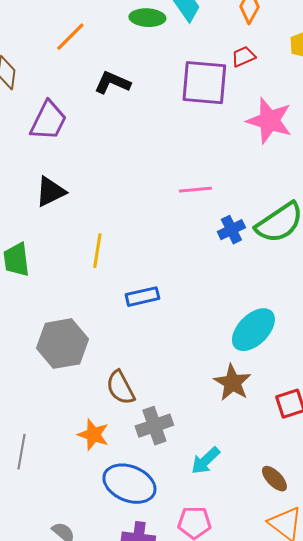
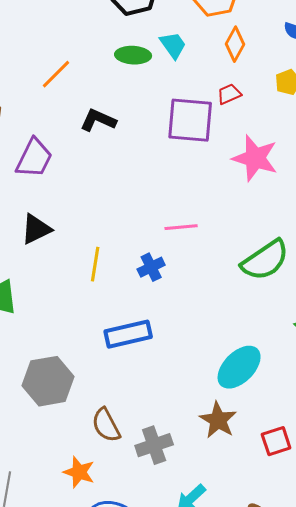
blue cross: (231, 230) -> (151, 267), moved
yellow line: (97, 251) -> (95, 264), moved
blue rectangle: (142, 297) -> (128, 334), size x1.4
gray cross: (154, 426) -> (154, 445), moved

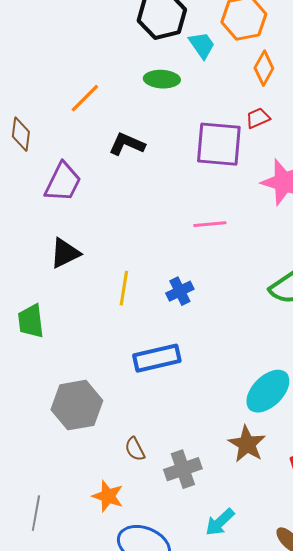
cyan trapezoid: (173, 45) -> (202, 45), moved
pink line: (181, 227) -> (210, 224), moved
brown semicircle: (106, 425) -> (135, 449), size x0.7

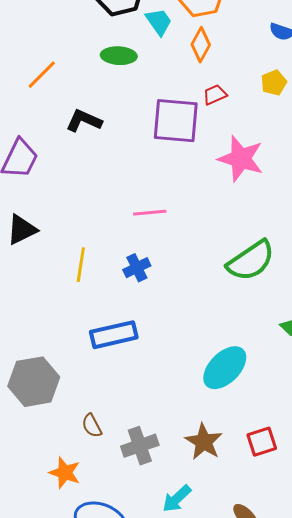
orange diamond: (264, 68) -> (201, 45), moved
pink line: (210, 224) -> (150, 213), moved
brown star: (247, 444) -> (204, 442), moved

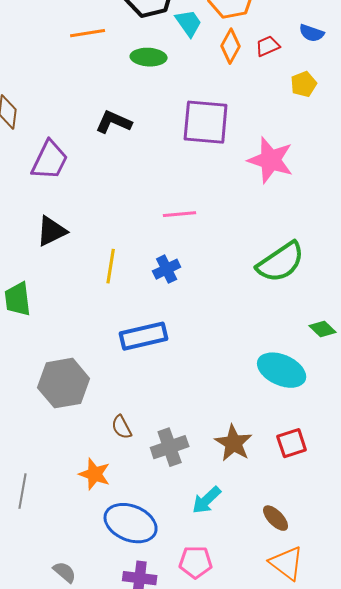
orange line: (42, 75) -> (88, 33), moved, turned 36
red trapezoid: (215, 95) -> (268, 46), moved
cyan ellipse: (225, 368) -> (282, 370), moved, turned 69

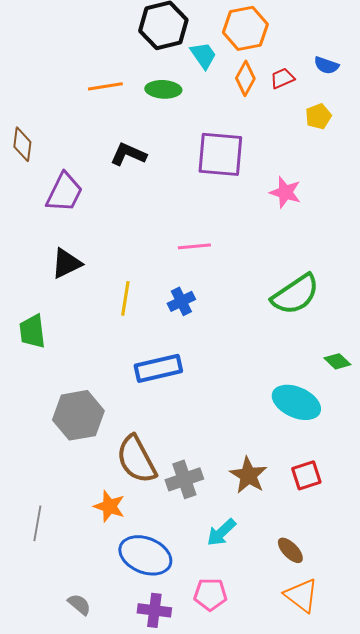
orange line: (88, 33) -> (105, 86), moved
pink star: (271, 160) -> (285, 192), size x0.7
brown semicircle: (122, 427) -> (136, 459), size x2.0

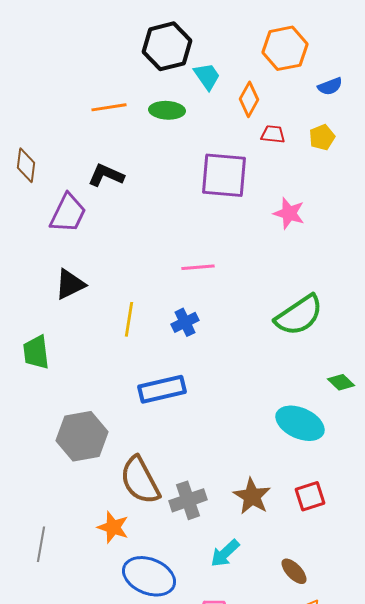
orange hexagon: (245, 28) -> (285, 48), moved
blue semicircle: (326, 65) -> (330, 86), turned -40
red trapezoid: (282, 78) -> (273, 134), moved, turned 30
black L-shape: (128, 154) -> (106, 175), moved

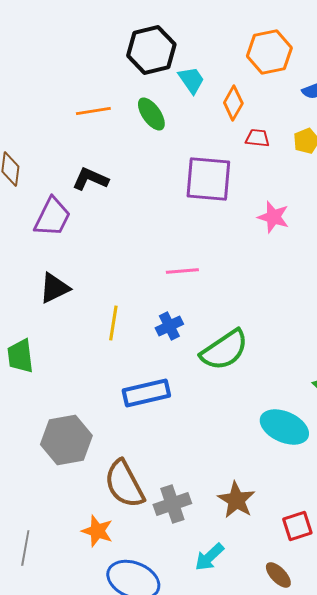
green ellipse: (167, 110) -> (151, 114), turned 52
green semicircle: (299, 315) -> (224, 350), moved
red square: (310, 496) -> (297, 526), moved

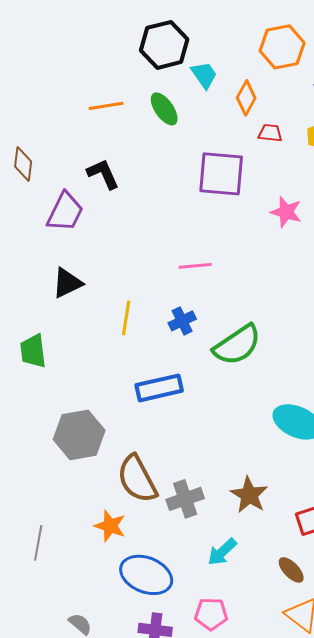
black L-shape: (90, 179) -> (103, 174), turned 42

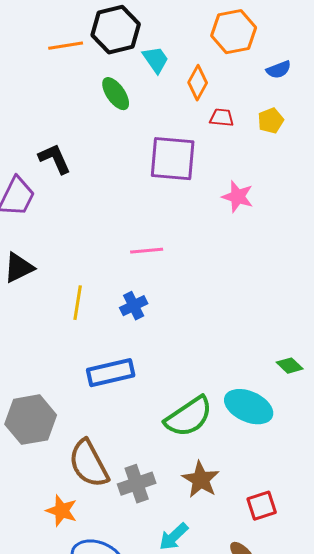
orange line: (106, 106) -> (66, 46), moved
green semicircle: (237, 345) -> (189, 417), moved

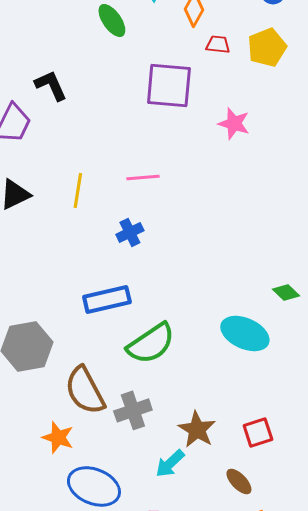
yellow pentagon: (271, 121) -> (267, 47), size x1.5
yellow line: (78, 303) -> (78, 190), moved
green semicircle: (189, 417) -> (151, 343), moved
brown star: (201, 480) -> (197, 429), moved

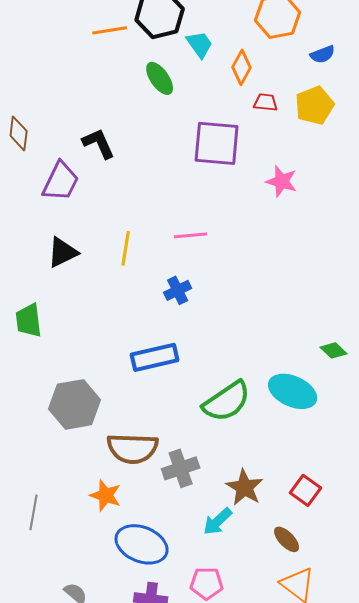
green semicircle: (151, 343) -> (227, 401), moved
brown semicircle: (85, 390) -> (133, 448), turned -60
red square: (258, 432) -> (306, 490), turned -36

